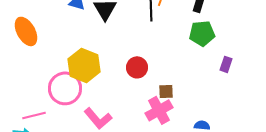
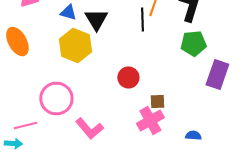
purple rectangle: (226, 64) -> (217, 74), size x1.8
yellow hexagon: (84, 65) -> (75, 46), moved

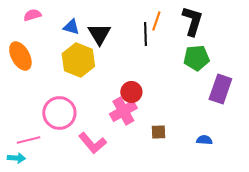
brown square: (157, 102) -> (158, 132), moved
pink cross: (150, 120) -> (123, 111), moved
blue semicircle: (193, 136) -> (204, 140), moved

